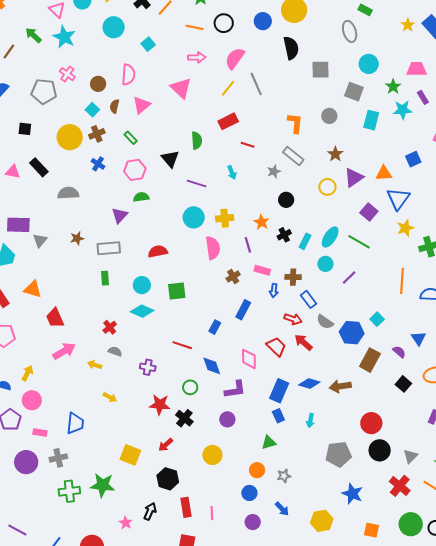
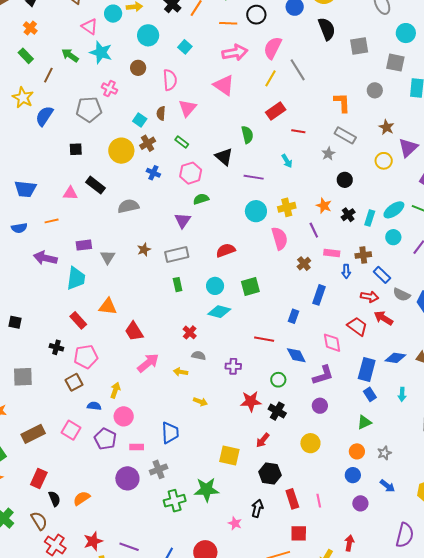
pink arrow: (197, 57) -> (235, 53), size x1.4
brown circle: (98, 84) -> (138, 68), moved
purple rectangle: (18, 225) -> (84, 245), size x0.7
cyan ellipse: (330, 237) -> (394, 210), turned 30

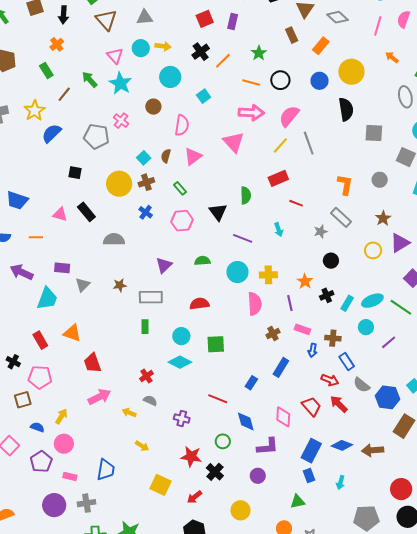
green semicircle: (201, 199) -> (202, 261), moved
yellow square: (229, 455) -> (161, 485), moved

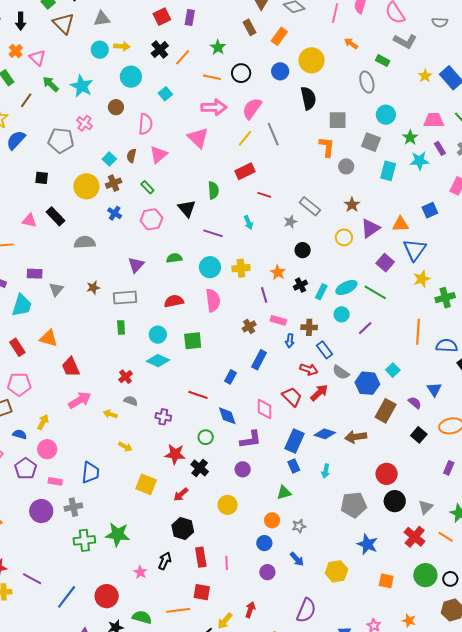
pink triangle: (115, 56) -> (37, 58), moved
orange L-shape: (345, 185) -> (327, 147), moved
pink semicircle: (255, 304) -> (213, 300), moved
red arrow: (339, 404) -> (319, 393), turned 96

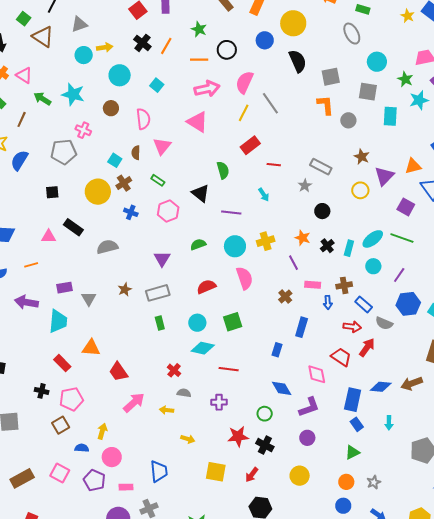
blue hexagon: (367, 383) -> (408, 304), moved
red line: (198, 395) -> (229, 369), moved

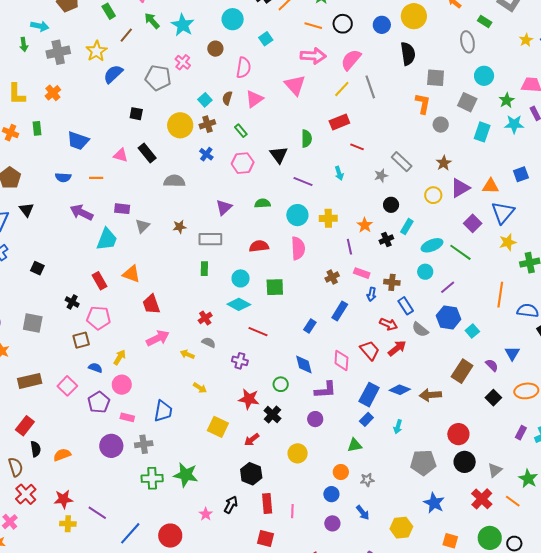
cyan rectangle: (349, 248) -> (407, 227), moved
blue rectangle: (357, 424) -> (366, 419), turned 64

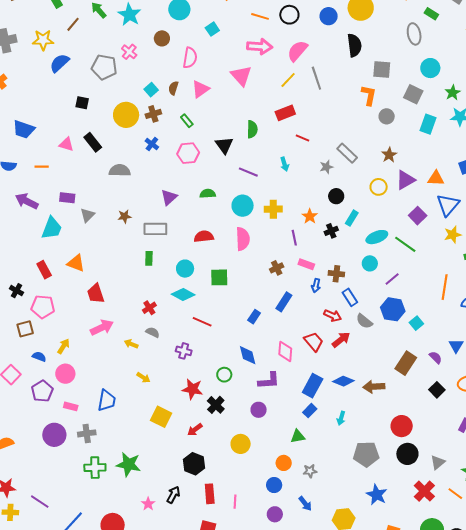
yellow star: (96, 51) -> (43, 40), turned 30

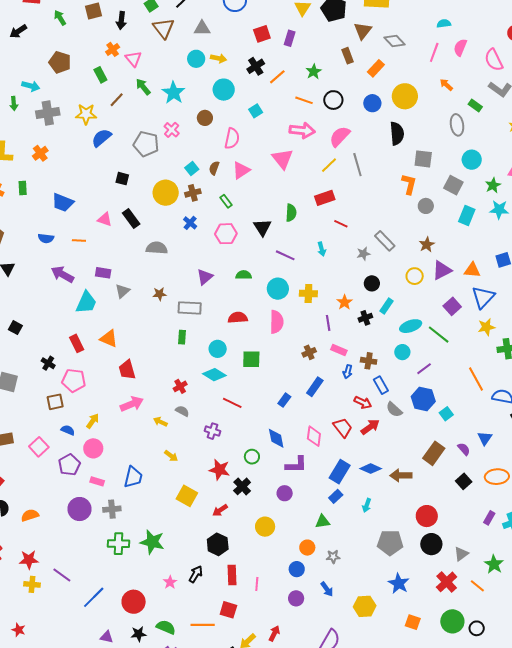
orange line: (445, 287) -> (476, 379), turned -40

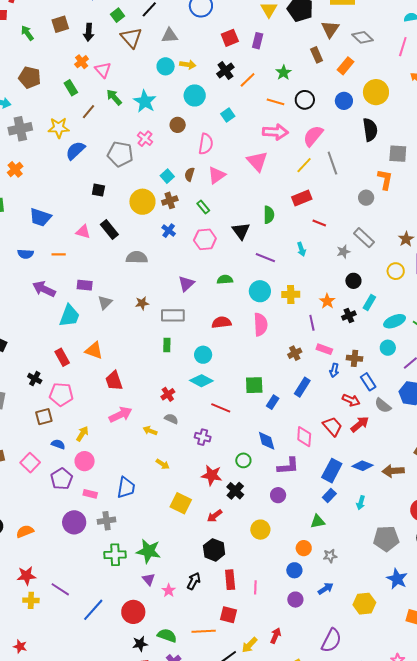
gray circle: (426, 206) -> (366, 198), moved
green square: (251, 359) -> (254, 385), moved
blue arrow: (327, 589) -> (326, 589), turned -84
purple triangle: (107, 637) -> (149, 579), moved, turned 40

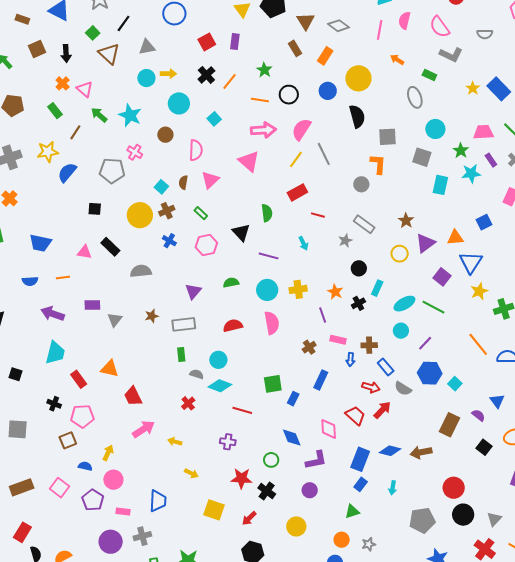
cyan trapezoid: (69, 316) -> (55, 353), moved
gray semicircle: (171, 419) -> (197, 374), moved

